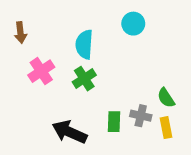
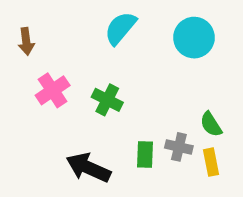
cyan circle: (133, 24) -> (194, 38), moved, size x1.4
cyan semicircle: (84, 44) -> (120, 28), moved, turned 36
green cross: (84, 79) -> (107, 100), turned -30

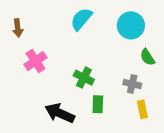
green cross: (107, 100) -> (84, 78), moved
green semicircle: (211, 124) -> (147, 57), moved
gray cross: (179, 147) -> (132, 84), moved

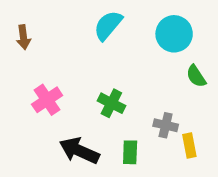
pink cross: (35, 61) -> (47, 100), moved
gray cross: (132, 84) -> (166, 125), moved
green rectangle: (98, 104) -> (130, 152), moved

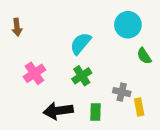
cyan semicircle: (108, 25) -> (81, 43), moved
green cross: (111, 103) -> (82, 76), turned 30
black arrow: (79, 151) -> (58, 111), turned -32

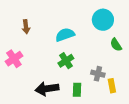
brown arrow: (17, 27) -> (26, 27), moved
cyan semicircle: (81, 43) -> (65, 35), turned 30
pink cross: (34, 73) -> (14, 59), moved

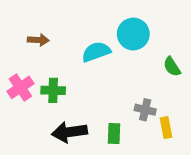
cyan circle: (103, 20) -> (133, 34), moved
brown arrow: (26, 27) -> (38, 40), turned -80
green cross: (66, 61) -> (53, 90), moved, turned 35

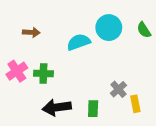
green semicircle: (172, 67) -> (144, 30), moved
gray cross: (145, 110) -> (118, 89), turned 35

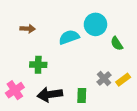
green semicircle: (144, 30) -> (117, 44), moved
pink cross: (17, 71) -> (15, 90), moved
yellow rectangle: (135, 104) -> (123, 80), moved, turned 64

